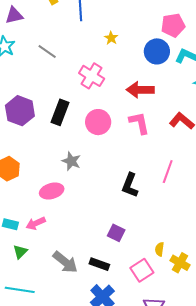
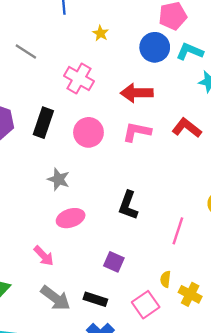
pink L-shape: (139, 123) -> (137, 132), turned -65
pink line: (168, 172) -> (178, 231), moved
pink ellipse: (52, 191) -> (71, 218), moved
pink arrow: (36, 223) -> (44, 256), moved, turned -108

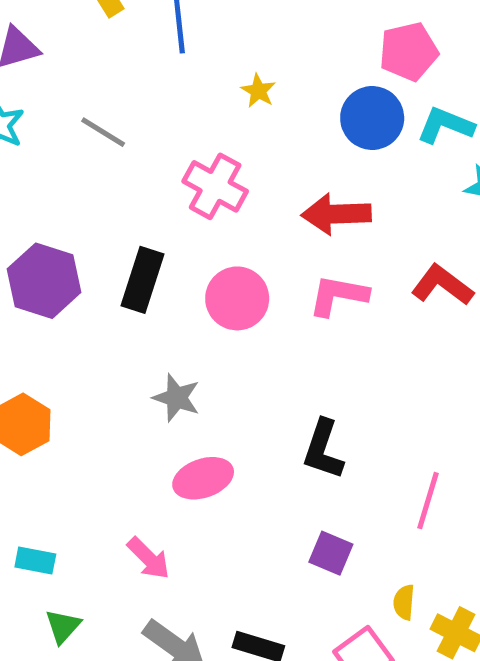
purple square: (114, 262) -> (331, 553), moved

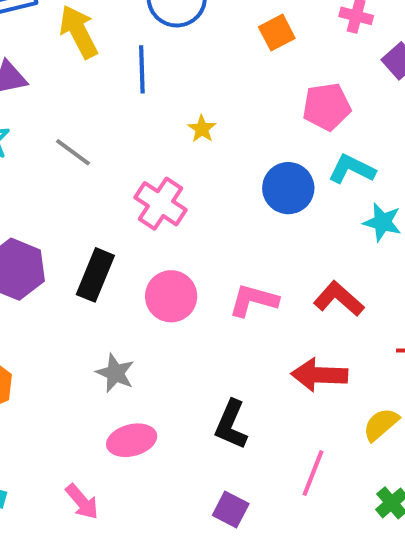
blue circle: (372, 118) -> (288, 188), moved
red arrow: (336, 214) -> (319, 375), moved

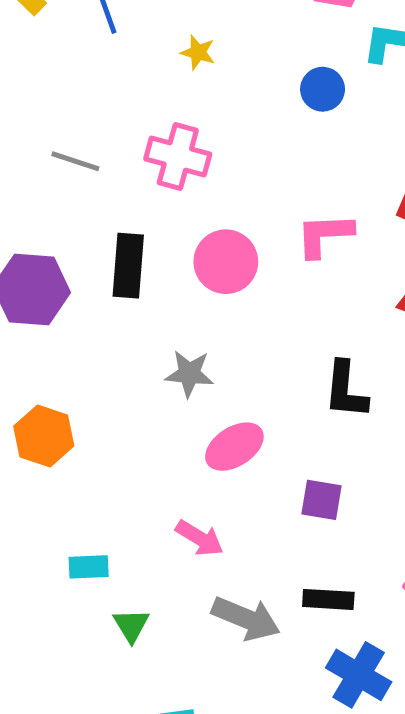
gray line: (73, 152) -> (75, 161), moved
blue circle: (288, 188) -> (323, 89), size x0.7
purple square: (231, 510) -> (321, 500), moved

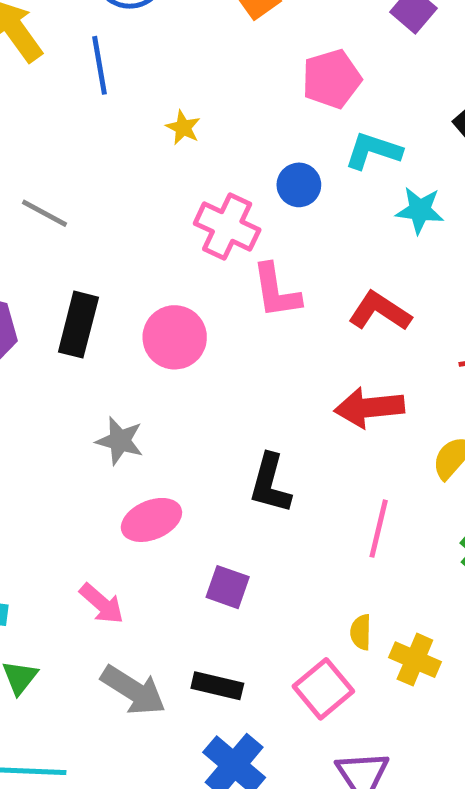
pink cross: (178, 157) -> (227, 227), moved
pink L-shape: (325, 235) -> (276, 291), moved, turned -106

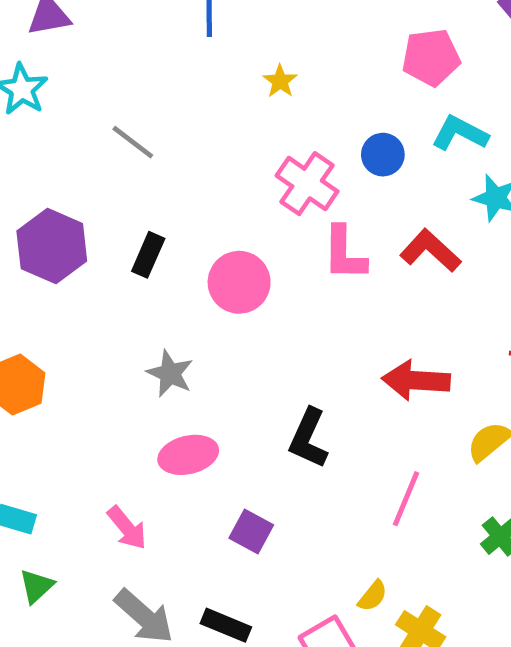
red L-shape: (380, 311) -> (430, 251), moved
black rectangle: (78, 325) -> (148, 255), size x0.7
yellow semicircle: (361, 632) -> (373, 596), turned -152

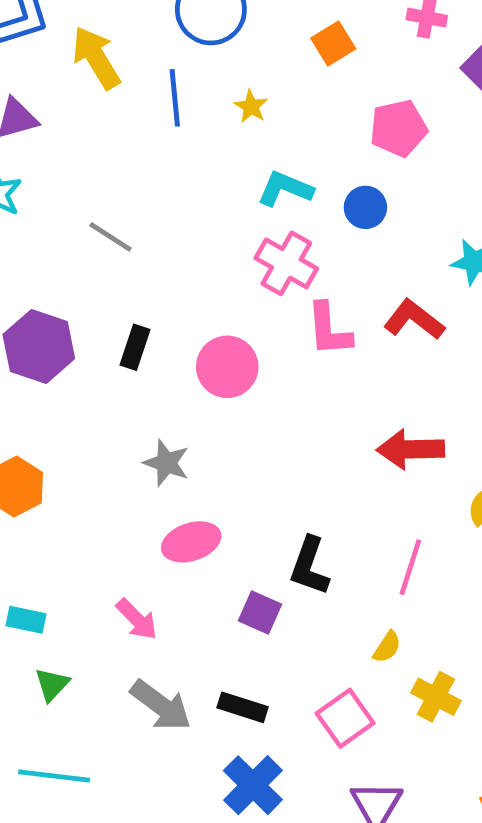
yellow star: (280, 81) -> (251, 107), moved
cyan L-shape: (460, 133) -> (285, 189), moved
blue circle: (383, 155) -> (365, 207), moved
black L-shape: (308, 438) -> (309, 566), moved
yellow semicircle: (373, 596) -> (387, 647), moved

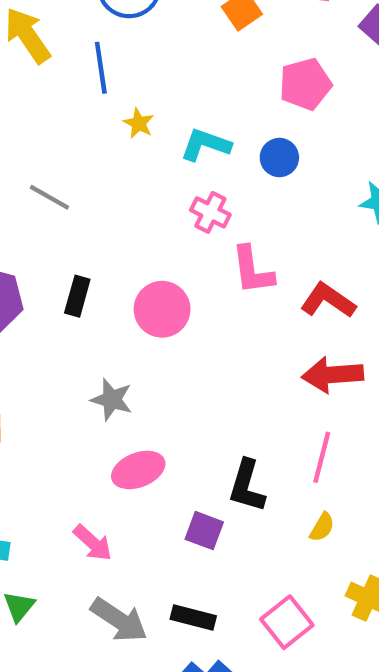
yellow star: (251, 107) -> (139, 123), moved
pink cross: (286, 263) -> (210, 212), size x0.7
red L-shape: (414, 320) -> (328, 301), moved
pink line: (410, 567) -> (322, 457), moved
yellow semicircle: (387, 647) -> (322, 527), moved

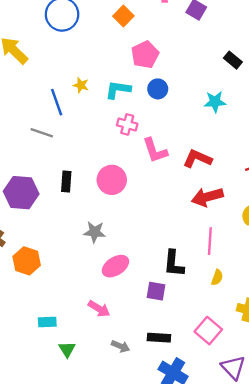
blue line: (101, 68) -> (57, 102), moved
pink pentagon: (305, 84) -> (145, 55), moved
gray arrow: (119, 620) -> (121, 346), size x0.6

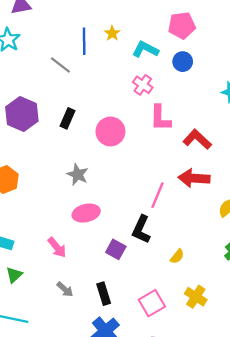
pink line: (210, 241) -> (158, 195), moved
black rectangle: (159, 338) -> (104, 294), turned 50

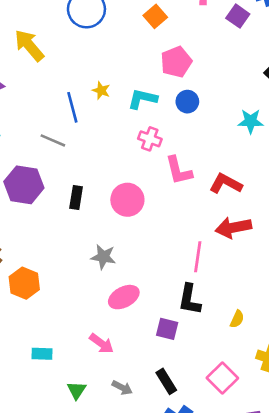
purple hexagon: (22, 114) -> (24, 185), moved
green triangle: (14, 275) -> (77, 390), moved

